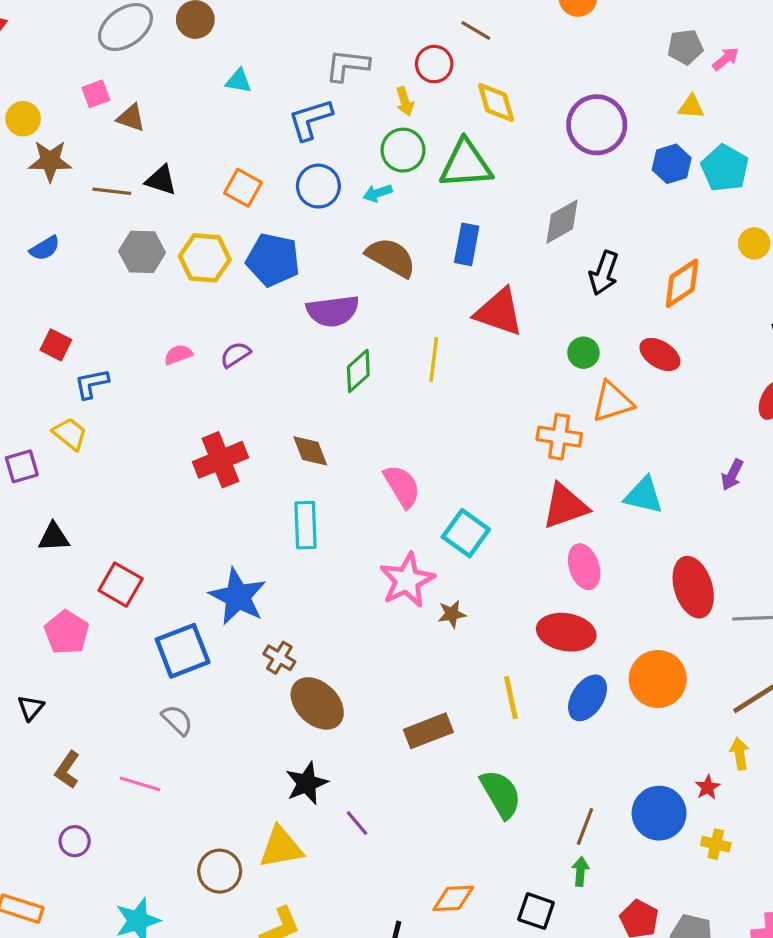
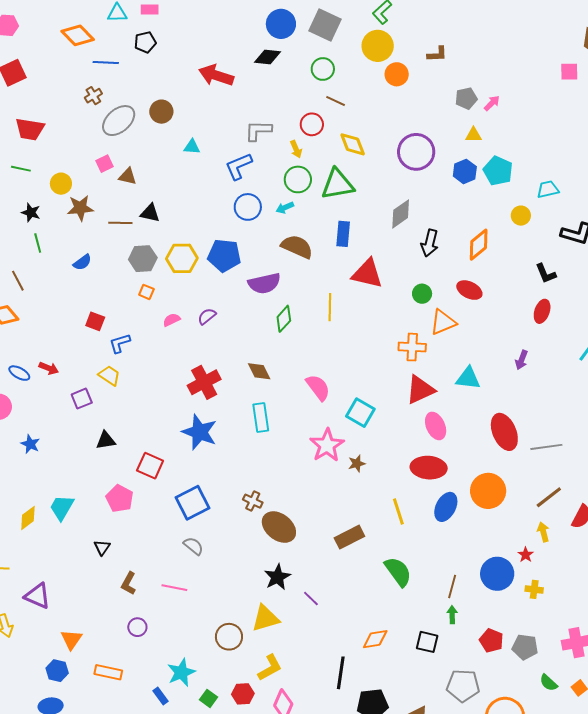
orange square: (243, 188) -> (146, 292), moved, size x0.7
blue star: (238, 597) -> (200, 432), moved

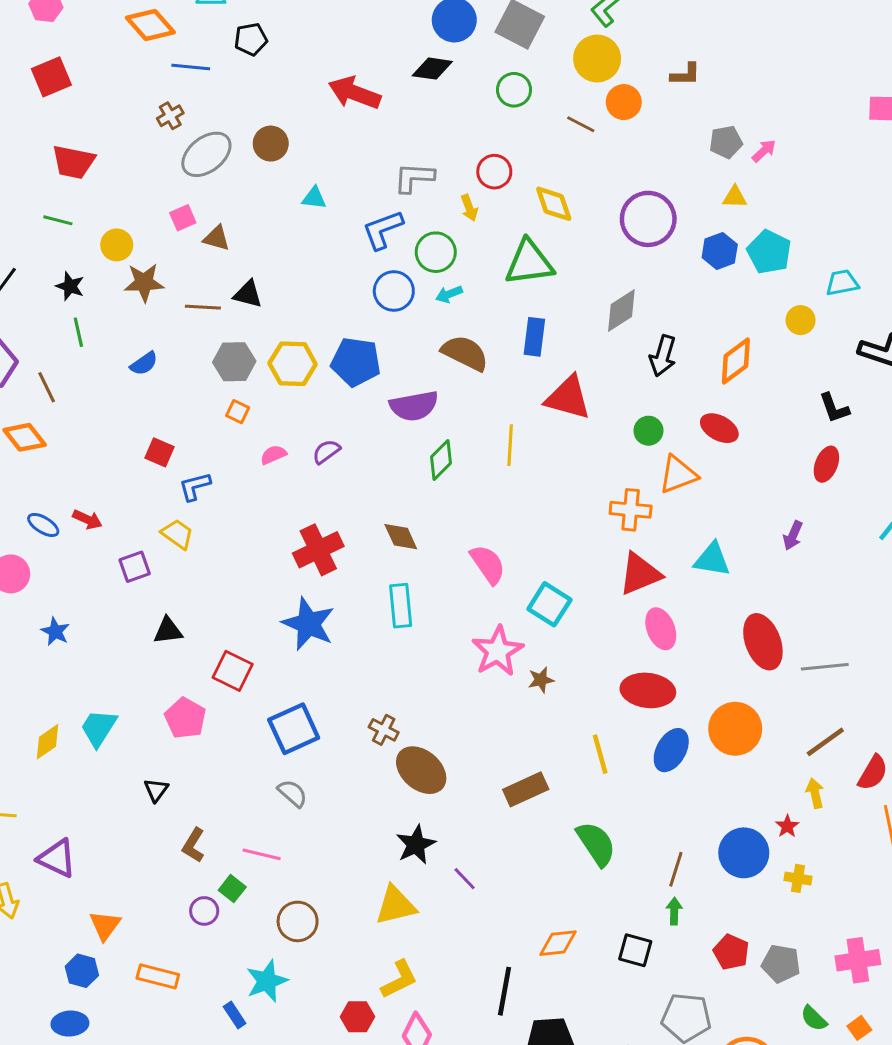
brown line: (336, 101) -> (581, 124), moved
green circle: (298, 179) -> (436, 252), moved
brown circle: (229, 637) -> (298, 921), moved
green square: (209, 698) -> (232, 889), moved

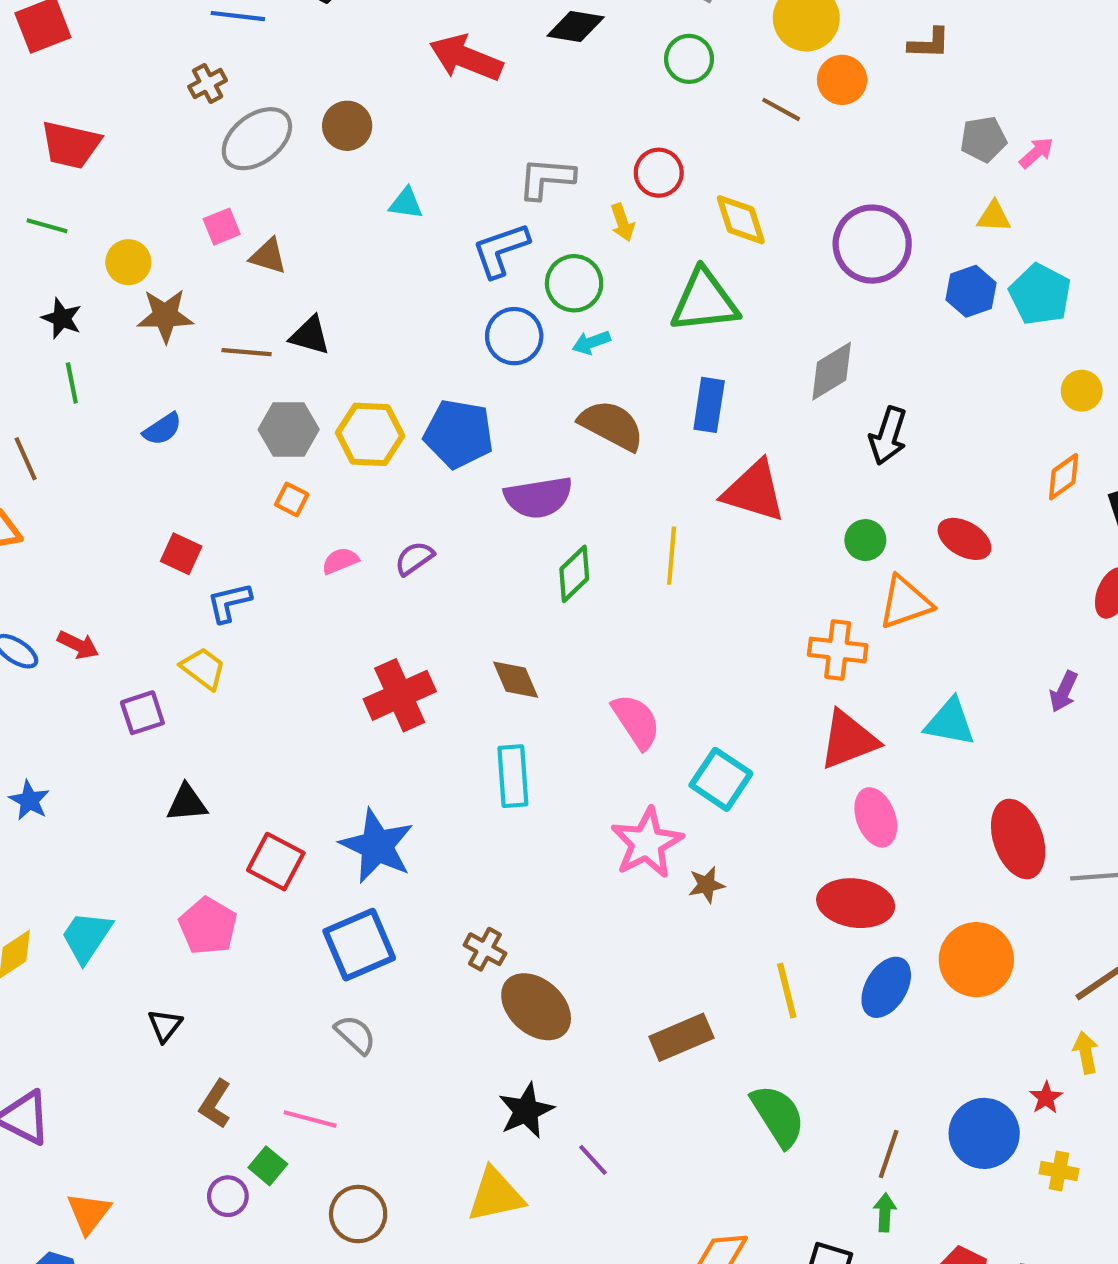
orange diamond: (736, 361) -> (1064, 477), moved, size x0.7
blue star: (308, 624) -> (377, 846), moved

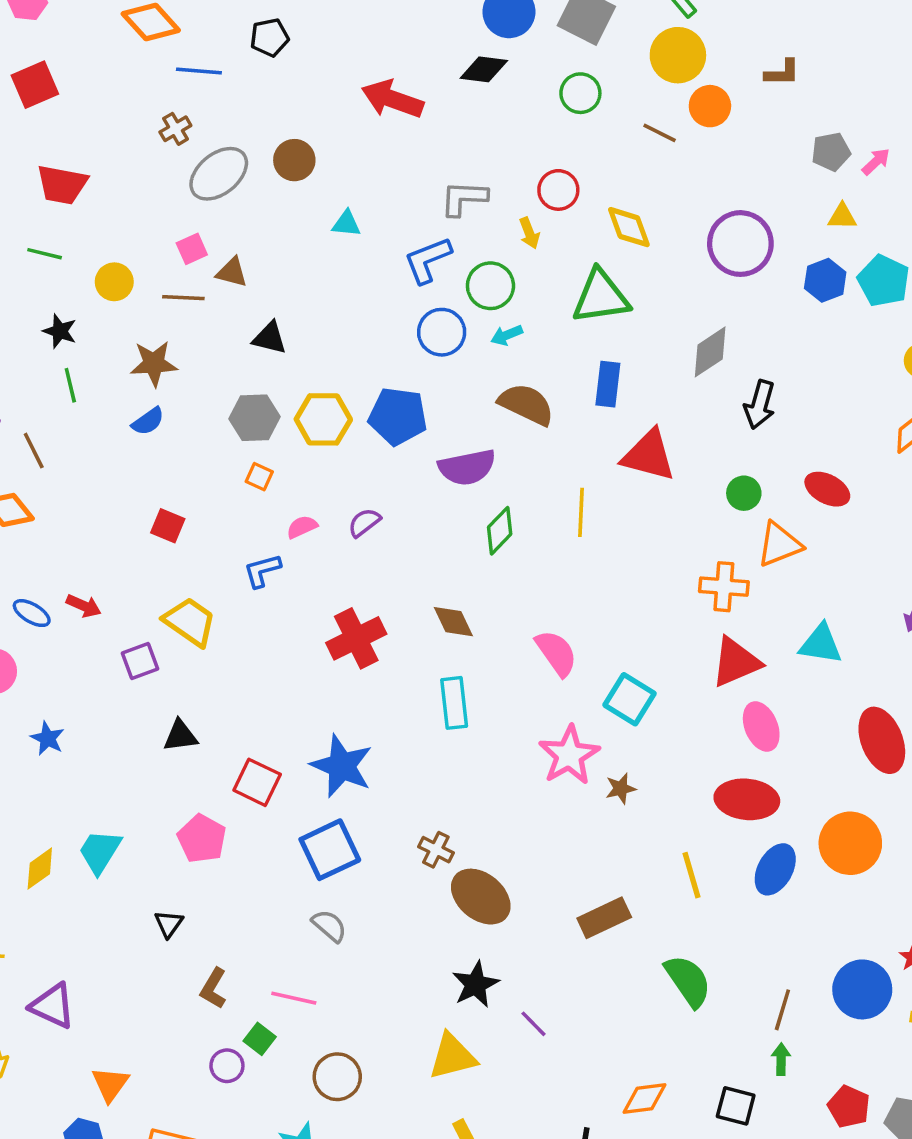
brown star: (165, 316) -> (154, 364), moved
brown line: (247, 352) -> (183, 298), moved
blue L-shape: (229, 602) -> (262, 571), moved
yellow trapezoid: (203, 668) -> (190, 622), size x1.4

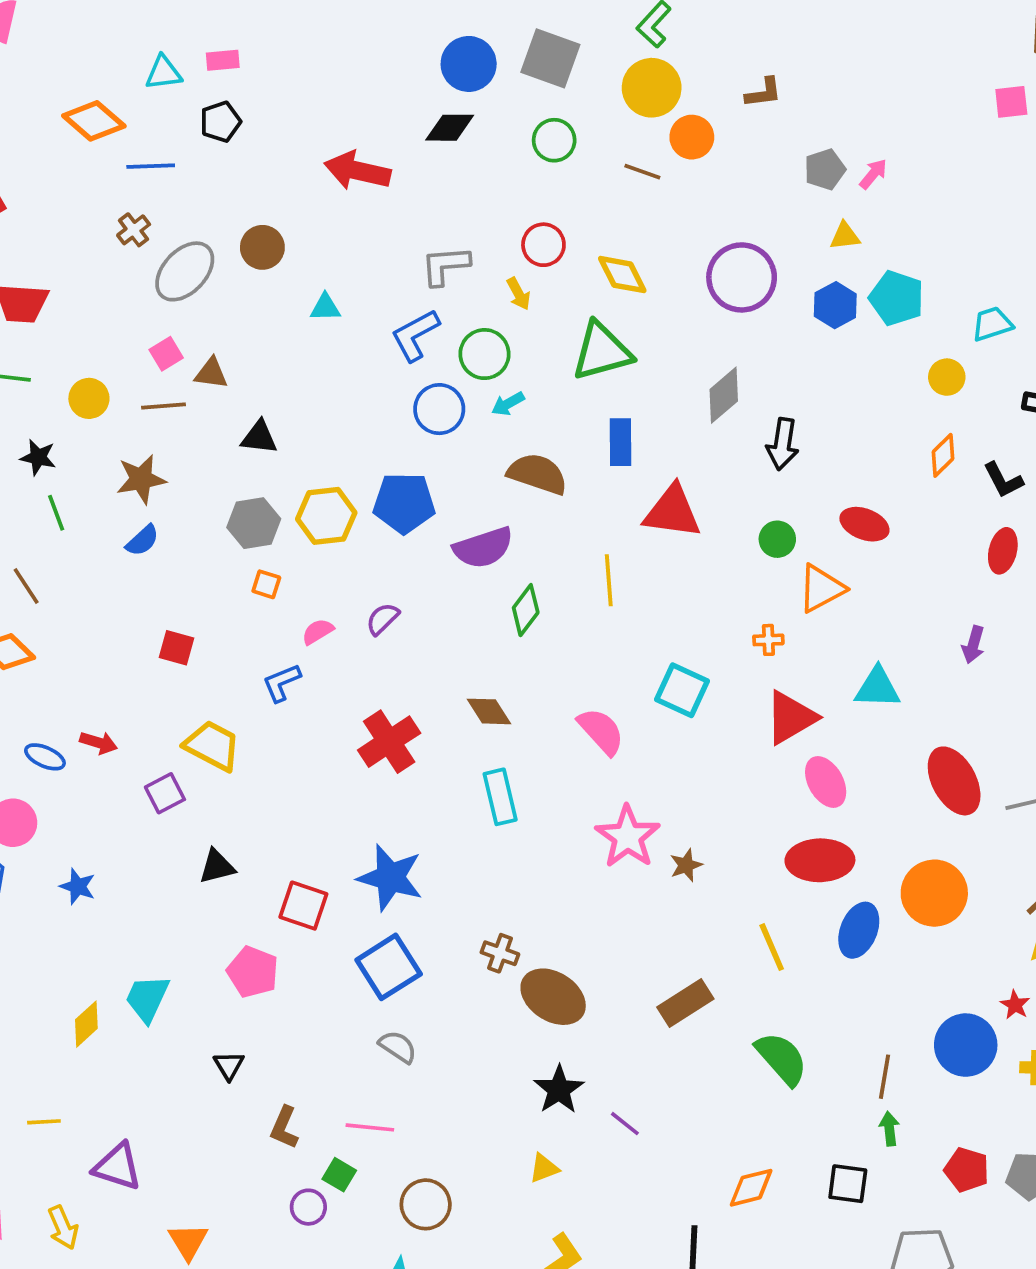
orange cross: (724, 587) -> (768, 640), size x0.6
cyan square: (630, 699) -> (682, 690), moved
yellow triangle: (452, 1056) -> (544, 1168), size x0.6

